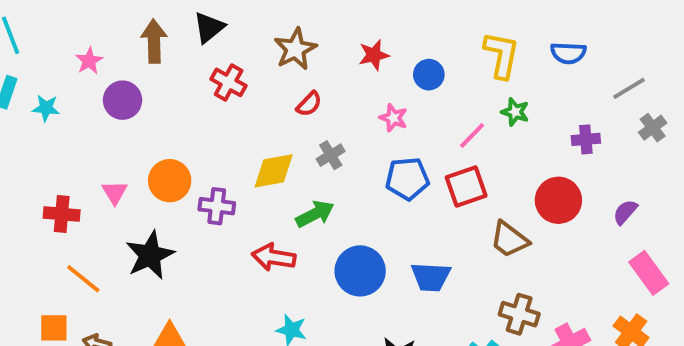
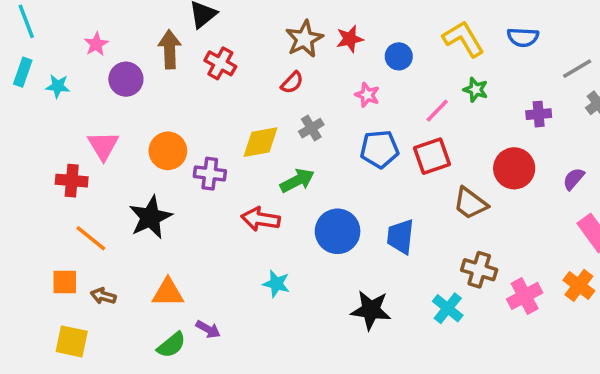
brown arrow: (154, 41) -> (170, 49), moved
brown star: (295, 49) -> (304, 39), moved
yellow L-shape: (501, 55) -> (463, 39), turned -42
pink triangle: (115, 192) -> (103, 146), moved, size x1.4
blue trapezoid: (431, 277) -> (400, 237), turned 93

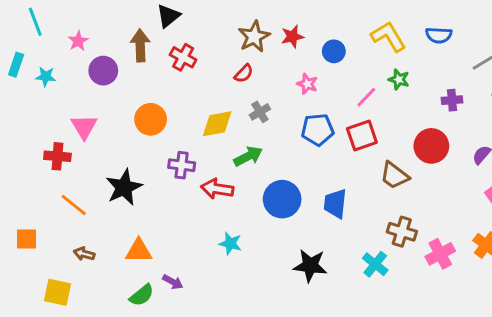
cyan line: (26, 21) -> (35, 22), moved
orange circle: (168, 151) -> (151, 119), moved
purple cross: (210, 174) -> (182, 165), moved
orange square: (65, 282) -> (26, 239), moved

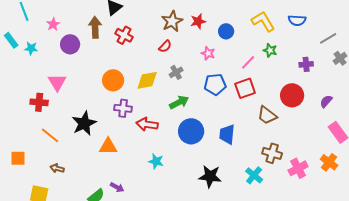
cyan rectangle: (16, 65) -> (11, 40), turned -56
orange circle: (151, 119) -> (113, 80), moved
green arrow: (248, 156) -> (179, 102), moved
orange triangle: (139, 251) -> (108, 146), moved

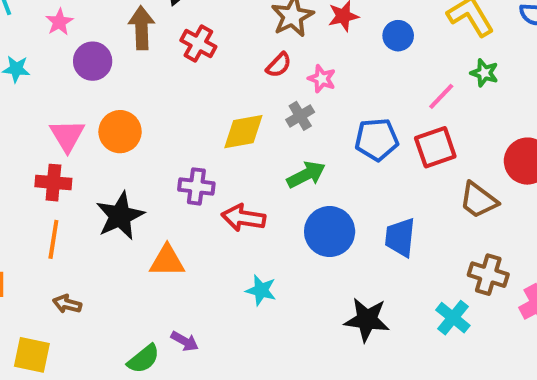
pink star: (208, 53) -> (322, 79), moved
orange circle: (113, 80) -> (120, 132), moved
red cross: (39, 102) -> (53, 183), moved
orange line: (50, 135) -> (53, 239), turned 60

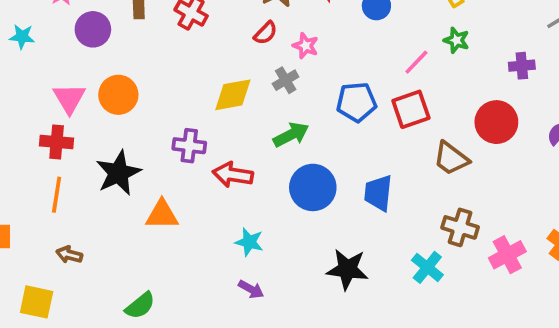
purple arrow: (185, 341) -> (251, 289), moved

